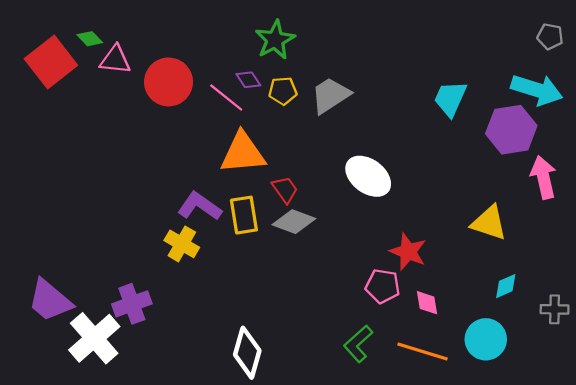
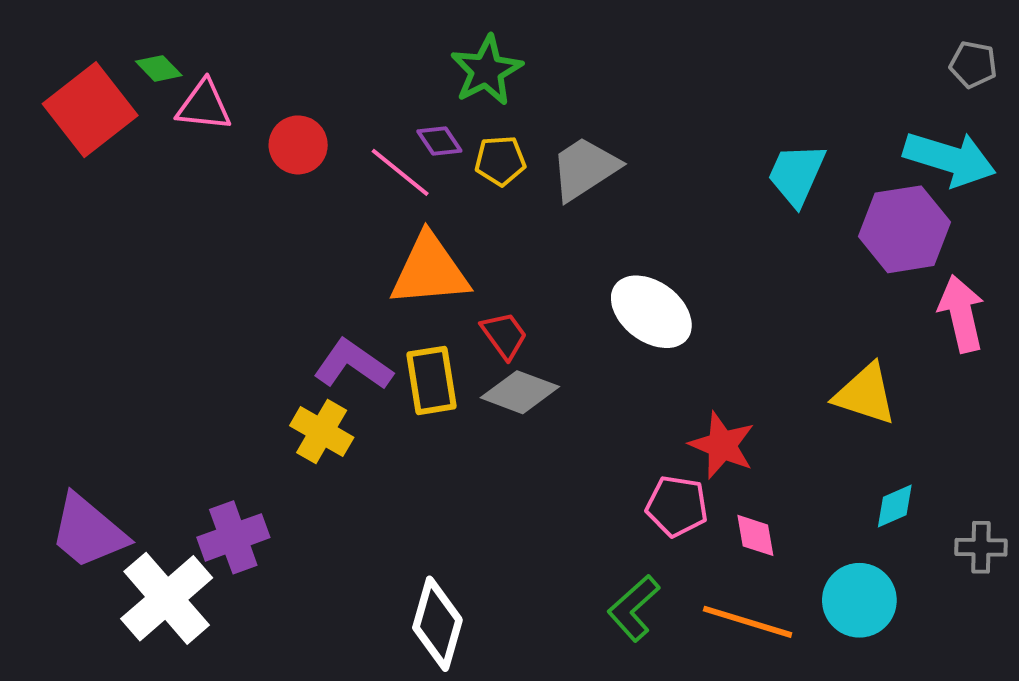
red circle: (169, 82) -> (298, 145), size x0.7

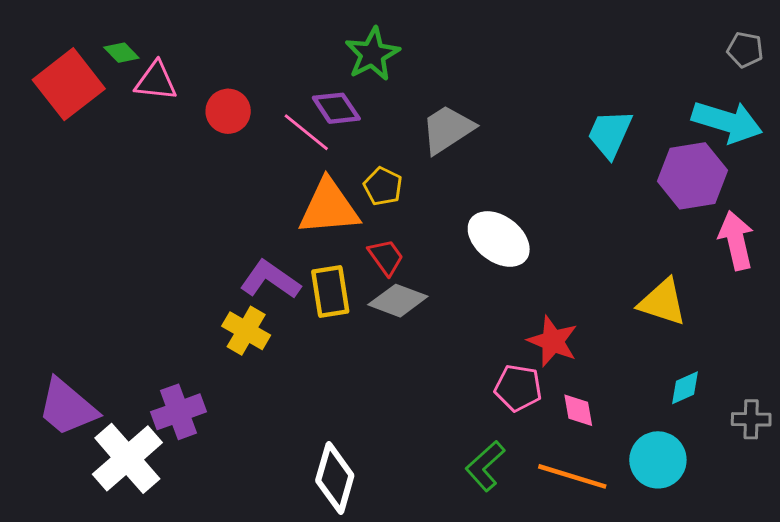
purple diamond: (439, 141) -> (336, 108), size x1.4
yellow pentagon: (500, 161) -> (383, 186), moved, turned 30

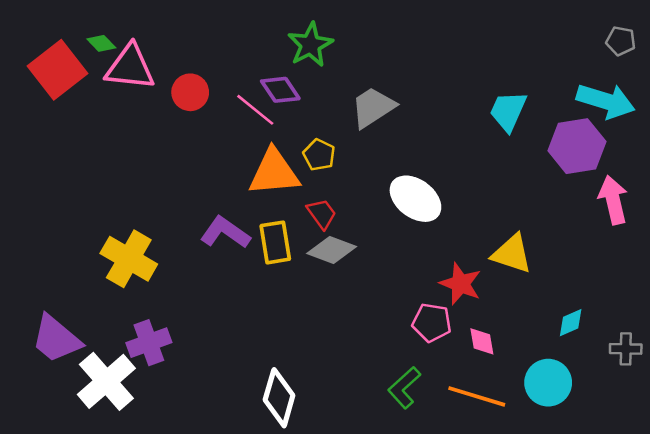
pink triangle: (156, 81) -> (130, 67), size x1.4
yellow triangle: (662, 302) -> (512, 254), moved
yellow cross: (246, 331) -> (129, 259), moved, size x1.4

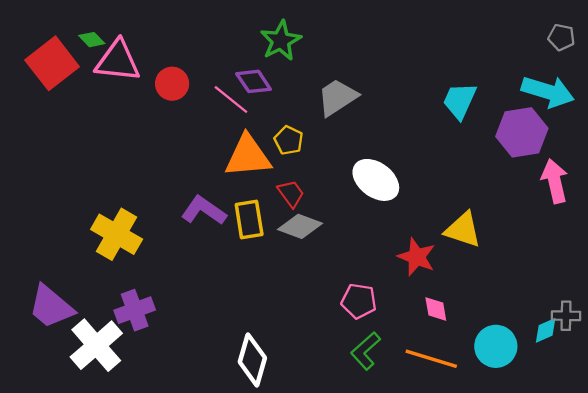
pink pentagon: (432, 323) -> (359, 301), moved
cyan diamond: (571, 323) -> (546, 330), moved

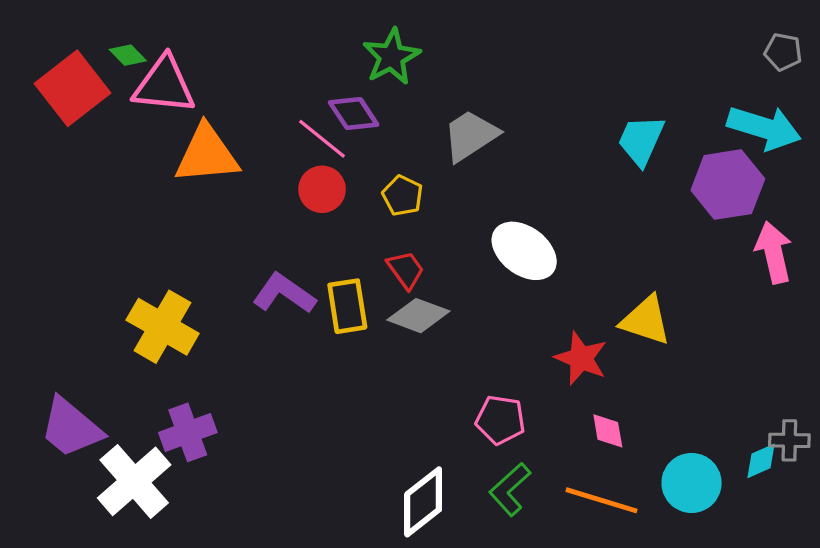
red circle: (172, 84) -> (322, 189), moved
orange triangle: (248, 156) -> (207, 155), moved
white diamond: (252, 360) -> (423, 502), moved, turned 36

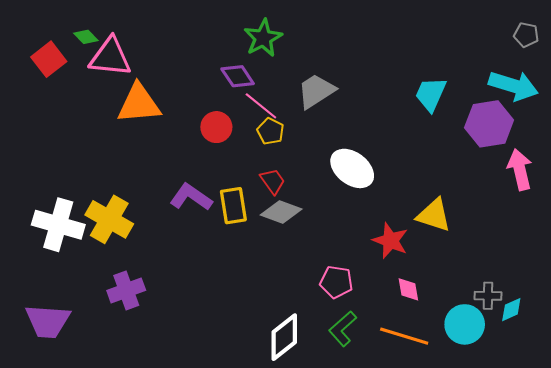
red square: (73, 88) -> (49, 59), size x0.7
pink line: (322, 139) -> (261, 106), moved
purple trapezoid: (71, 428) -> (48, 321), moved, turned -36
gray cross: (789, 440) -> (488, 296), moved
white cross: (134, 481) -> (58, 225), moved, turned -33

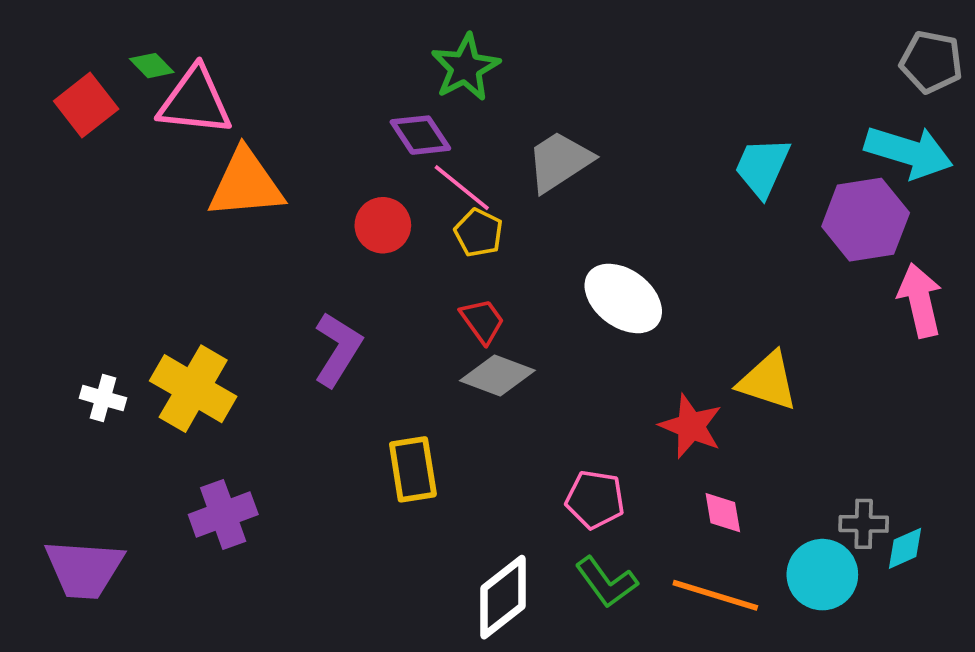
gray pentagon: (526, 35) -> (931, 62), size x1.4
purple L-shape: (191, 197) -> (338, 349), turned 87
yellow rectangle: (233, 206) -> (413, 469), moved
white cross: (58, 225) -> (103, 398), size x0.5
green L-shape: (343, 329) -> (606, 582), turned -84

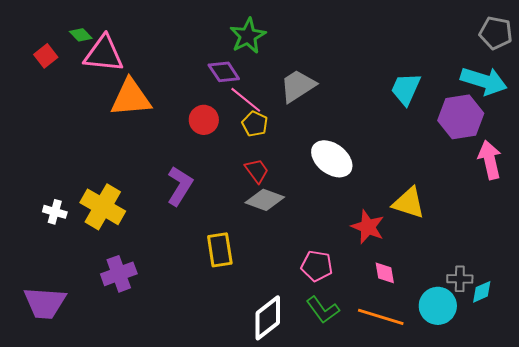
red square: (86, 105) -> (46, 56), size x0.7

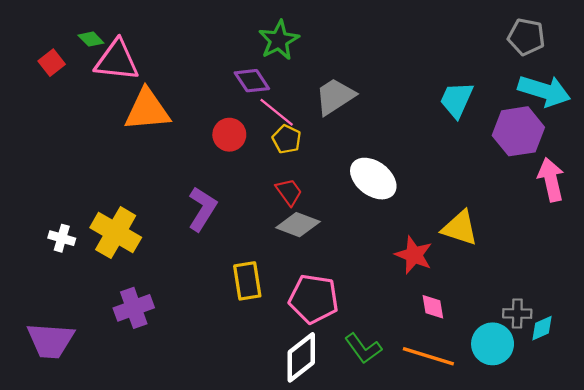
gray pentagon: (496, 33) -> (526, 37), moved
pink pentagon: (317, 266) -> (314, 299), moved, size x1.4

